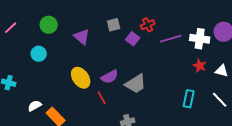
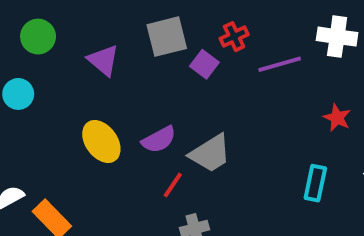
gray square: (114, 25) -> (167, 37), size x1.5
white cross: (200, 39) -> (337, 37), moved
red line: (102, 98) -> (173, 185), moved, turned 64

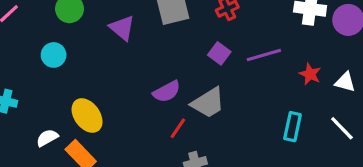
purple square: (204, 64) -> (219, 53), moved
purple line: (280, 64) -> (264, 55), moved
yellow ellipse: (101, 142) -> (87, 116), moved

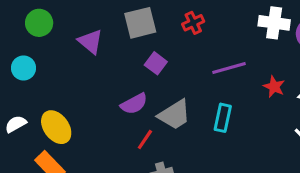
purple square: (219, 53) -> (156, 63), moved
cyan rectangle: (293, 127) -> (223, 118), moved
white semicircle: (47, 138) -> (16, 124), moved

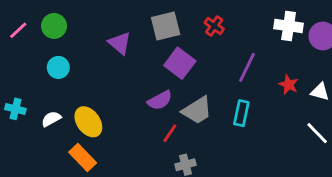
green circle: (39, 23) -> (54, 26), moved
red cross: (193, 23) -> (214, 26), turned -30
purple square: (156, 63) -> (180, 63), size x1.5
purple line: (229, 68) -> (247, 67), turned -48

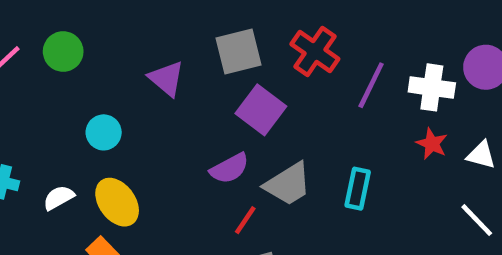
red cross: (214, 26) -> (315, 51), size x1.5
white cross: (289, 26) -> (432, 87), moved
cyan circle: (58, 67) -> (104, 132), moved
purple line: (247, 67) -> (371, 85), moved

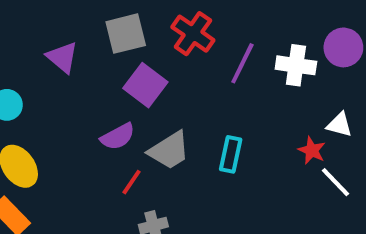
red star: (432, 144) -> (312, 150), moved

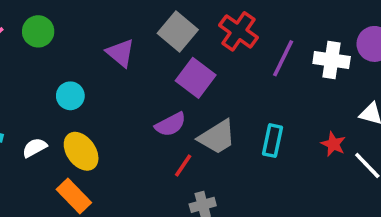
gray square: (126, 34) -> (178, 31), turned -36
red star: (312, 150) -> (333, 144), moved

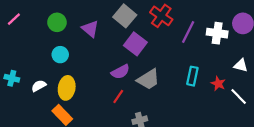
green circle: (38, 31) -> (57, 22), moved
cyan rectangle: (272, 141) -> (192, 76), moved
yellow ellipse: (81, 151) -> (67, 88), turned 45
red line: (183, 166) -> (118, 97), moved

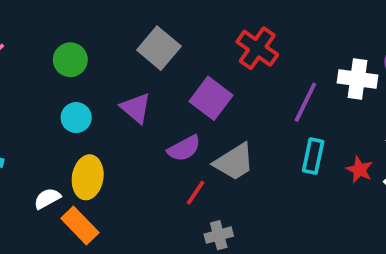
gray square: (125, 16) -> (159, 48), moved
purple triangle: (90, 29) -> (136, 108), moved
purple line: (188, 32) -> (305, 102), moved
white semicircle: (39, 86) -> (47, 199), moved
red line: (118, 97) -> (196, 193), moved

